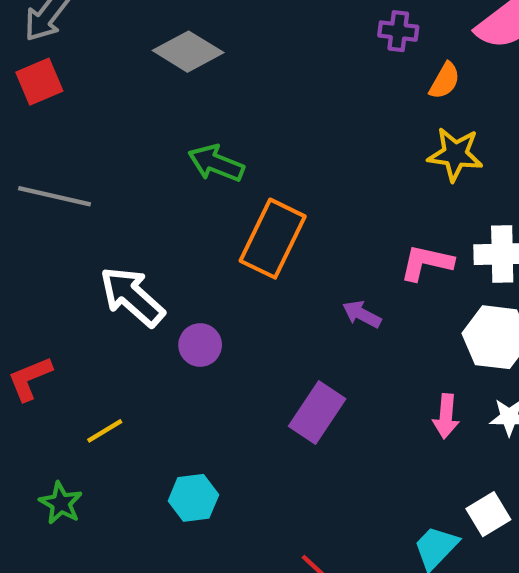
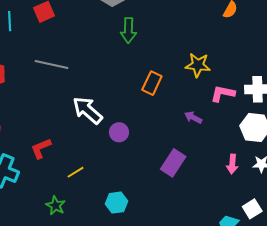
yellow star: (455, 154) -> (198, 65), moved
green arrow: (216, 163) -> (128, 30), moved, turned -110
orange rectangle: (273, 239) -> (152, 83), size x0.7

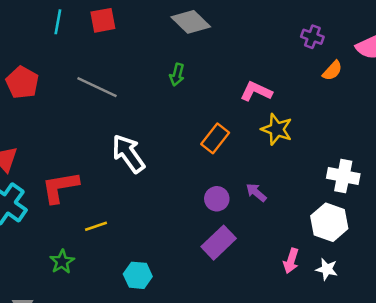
green arrow: (128, 30) -> (177, 75), moved, size x0.7
pink L-shape: (223, 93) -> (256, 91), moved
purple circle: (119, 132) -> (217, 199), moved
red L-shape: (41, 148) -> (60, 187), size x1.4

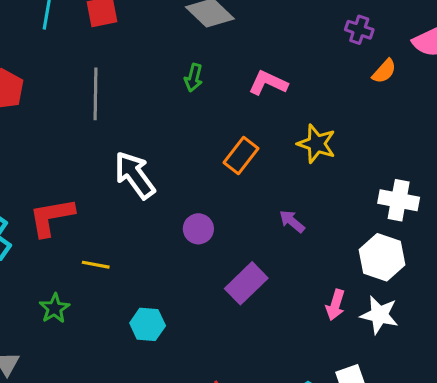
gray line: (97, 87) -> (96, 94), turned 66
pink L-shape: (256, 91) -> (268, 83), moved
purple circle: (217, 199) -> (198, 229), moved
yellow line: (96, 226) -> (96, 265), turned 30
white star: (327, 269) -> (379, 315), size x1.4

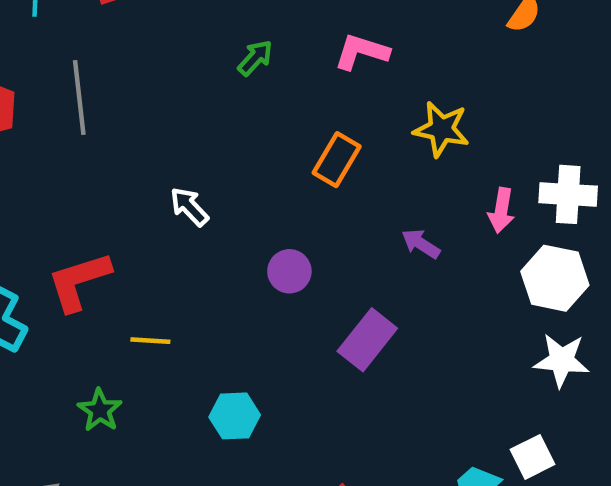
green arrow: (194, 78) -> (255, 58), turned -144
gray line: (96, 94) -> (79, 98), moved
white arrow: (135, 175) -> (189, 207), size x0.6
pink arrow: (335, 305) -> (501, 210), moved

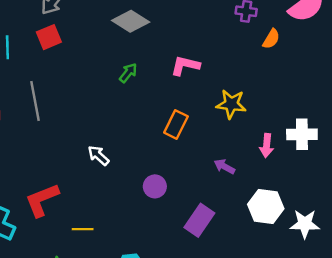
white hexagon: (555, 278) -> (266, 206), moved

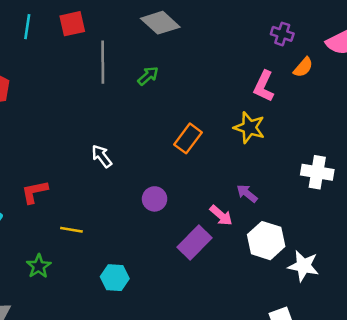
pink L-shape: (185, 65) -> (264, 86), moved, turned -88
gray line: (35, 101) -> (103, 62), moved
pink arrow: (267, 145) -> (221, 215), moved, turned -65
purple arrow: (224, 167) -> (247, 193), moved
red L-shape: (42, 200) -> (35, 192), size x0.7

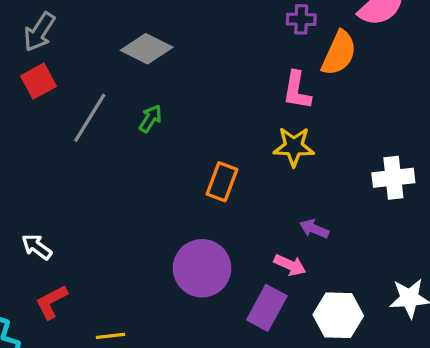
gray line: (103, 62) -> (90, 118), turned 48
orange semicircle: (303, 67) -> (339, 53), size x1.6
white arrow: (102, 156) -> (37, 247), moved
purple circle: (155, 199) -> (202, 268), size x1.8
white hexagon: (266, 241) -> (338, 315), moved

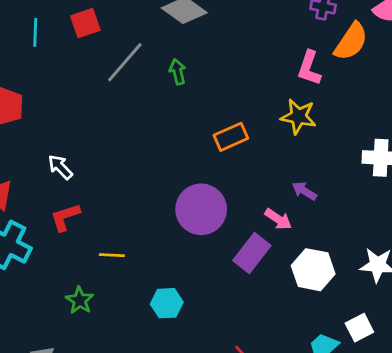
green arrow: (150, 119) -> (178, 72), turned -55
orange rectangle: (222, 182) -> (231, 137), turned 36

